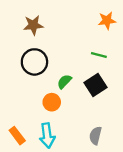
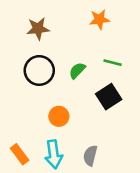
orange star: (107, 21) -> (99, 19), moved
green semicircle: (64, 81) -> (77, 70), moved
gray semicircle: (95, 136) -> (90, 156), moved

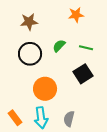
green semicircle: (77, 70) -> (59, 46), moved
orange circle: (59, 116) -> (45, 89), size x1.5

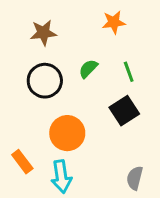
green line: (86, 48) -> (129, 72), turned 56
orange rectangle: (15, 118) -> (22, 162), moved
gray semicircle: (69, 119) -> (135, 178), moved

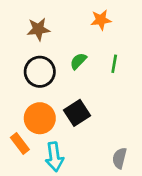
green line: (129, 72) -> (114, 64), turned 30
black square: (124, 111) -> (77, 113), moved
orange circle: (67, 133) -> (40, 118), moved

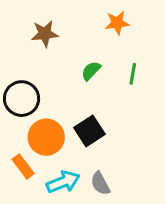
black circle: (40, 72) -> (22, 99), moved
cyan arrow: (54, 157) -> (63, 182), turned -104
gray semicircle: (120, 158) -> (100, 183), moved, turned -42

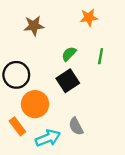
black square: (89, 131) -> (68, 81), moved
gray semicircle: (100, 183) -> (76, 126), moved

